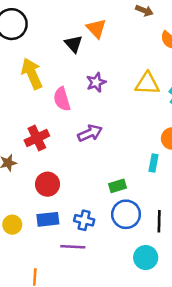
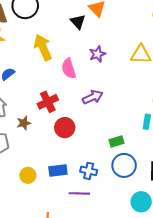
red circle: (47, 184) -> (65, 128), moved

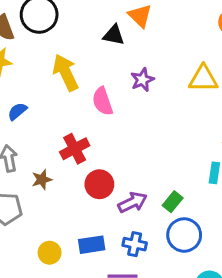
black triangle: (78, 22) -> (114, 35), turned -35
purple arrow: (93, 97) -> (133, 202), moved
green rectangle: (117, 141) -> (173, 202), turned -32

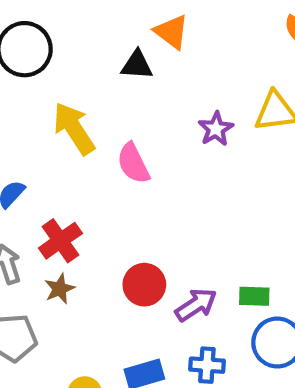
purple star: (142, 80) -> (216, 129), moved
red cross: (75, 149) -> (60, 241), moved
green rectangle: (173, 202) -> (254, 296), turned 60

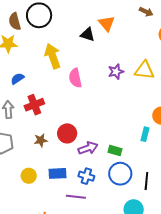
brown star: (60, 289) -> (41, 140), moved

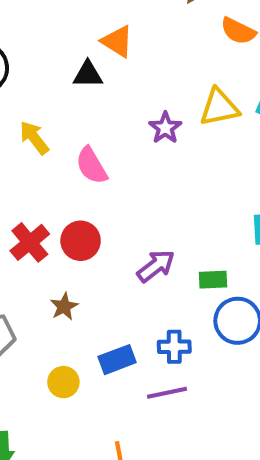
yellow arrow: (53, 56) -> (34, 138), size x0.7
red circle: (67, 133) -> (81, 241), moved
purple arrow: (88, 148) -> (156, 266), moved

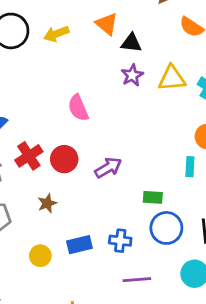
black triangle: (88, 74) -> (131, 43), moved
purple star: (165, 128) -> (132, 75), moved
yellow arrow: (34, 138) -> (56, 34), moved, turned -80
purple arrow: (156, 266) -> (108, 168), moved
purple line: (167, 393) -> (137, 280), moved

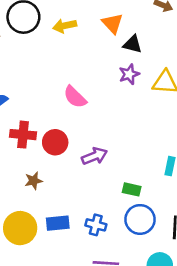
pink semicircle: (78, 108) -> (75, 97), turned -30
red cross: (29, 156) -> (23, 135), turned 30
yellow circle: (40, 256) -> (20, 228), size x1.6

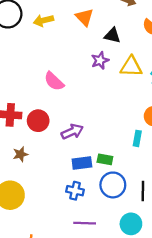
black triangle: (133, 44) -> (112, 35), moved
blue rectangle: (58, 223) -> (82, 163), moved

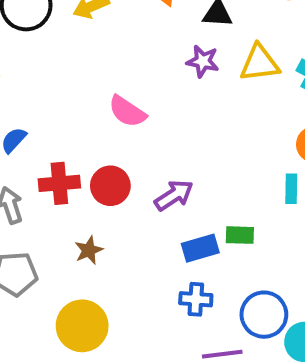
purple star: (100, 60) -> (203, 61), turned -30
blue circle: (113, 185) -> (264, 315), moved

